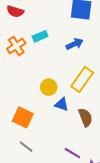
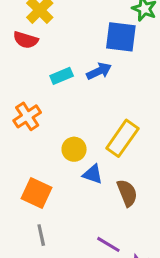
blue arrow: (75, 44) -> (99, 71), moved
orange cross: (16, 46) -> (27, 116), moved
gray line: (26, 147) -> (41, 235), turned 40

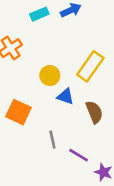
gray line: (41, 235) -> (52, 140), moved

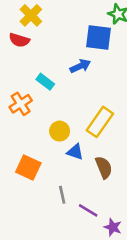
cyan rectangle: (39, 14) -> (45, 82), moved, turned 60

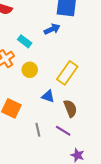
yellow circle: (60, 131) -> (30, 70), moved
purple line: (88, 210) -> (63, 131), moved

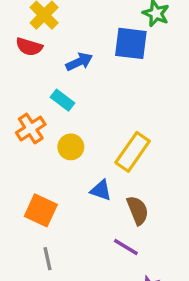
blue arrow: (52, 29) -> (79, 62), moved
gray line: (38, 130) -> (47, 259), moved

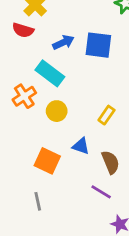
blue square: (131, 43) -> (98, 45), moved
cyan rectangle: (62, 100) -> (50, 73), size x1.5
yellow rectangle: (133, 152) -> (106, 115), size x0.6
orange square: (41, 210) -> (47, 161), moved

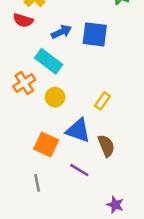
blue triangle: (81, 146) -> (78, 130), size x1.5
purple line: (101, 192) -> (79, 170), moved

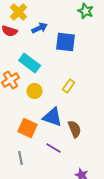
blue arrow: (61, 32) -> (40, 28), moved
yellow rectangle: (102, 101) -> (69, 86), moved

